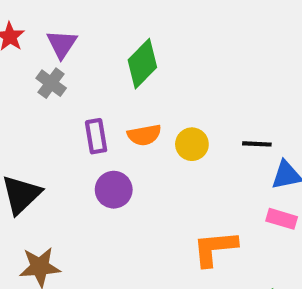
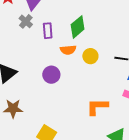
green diamond: (142, 64) -> (78, 27), moved
purple rectangle: (96, 136) -> (48, 31), moved

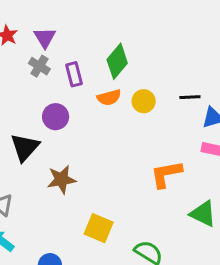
purple circle: (51, 75) -> (56, 117), moved
brown star: (13, 109) -> (61, 179), moved

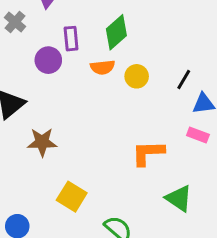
gray cross: (39, 66) -> (15, 22), moved
black line: (190, 97) -> (184, 79), turned -66
purple circle: (56, 117) -> (48, 60), moved

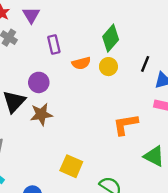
green diamond: (116, 32) -> (111, 38), moved
purple circle: (48, 60) -> (39, 82), moved
brown star: (42, 142) -> (41, 114), moved

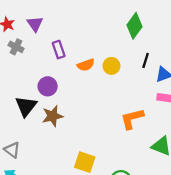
green diamond: (111, 38) -> (135, 26), moved

